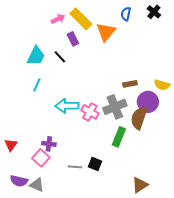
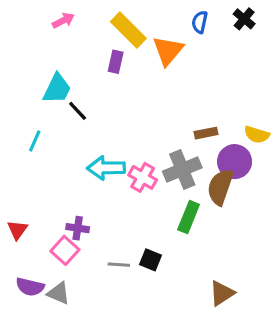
pink arrow: (58, 19) -> (63, 20), moved
purple rectangle: (73, 39) -> (116, 62), turned 40
black line: (60, 57) -> (78, 111), moved
cyan line: (37, 85) -> (35, 141), moved

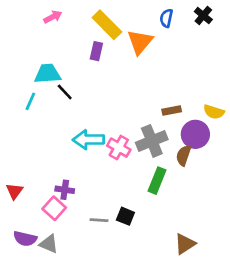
cyan trapezoid: (57, 89) -> (48, 74), turned -120
cyan line: (35, 141) -> (30, 101), moved
brown semicircle: (220, 187) -> (183, 155), size x0.7

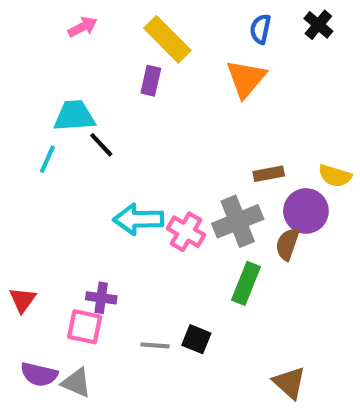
orange triangle: (140, 42) -> (246, 79), moved
pink square: (54, 208) -> (85, 327), turned -30
brown triangle: (185, 244) -> (289, 383), turned -45

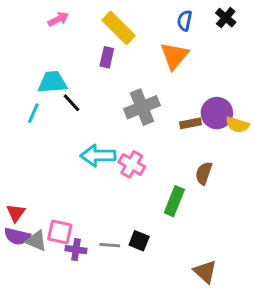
purple circle: (306, 211) -> (217, 113), moved
gray cross: (238, 221) -> (142, 107), moved
purple cross: (101, 298) -> (76, 250), moved
purple semicircle: (39, 374) -> (17, 236), moved
gray triangle: (76, 383) -> (36, 241), moved

